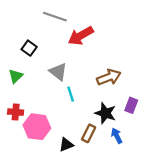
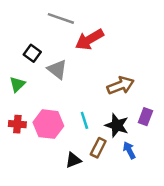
gray triangle: (58, 72) -> (57, 69), moved
cyan line: (71, 94) -> (84, 120), moved
pink hexagon: (37, 127) -> (48, 124), moved

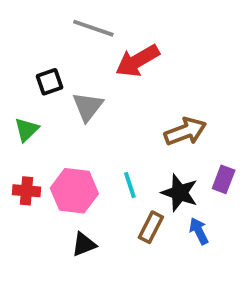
black square: (32, 53) -> (49, 82), turned 35
gray triangle: (57, 69) -> (88, 107), turned 30
black triangle: (73, 160) -> (84, 244), moved

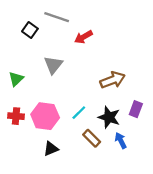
red arrow: (137, 61) -> (83, 37), size x0.7
black square: (49, 82) -> (30, 30), moved, turned -35
cyan line: (130, 185) -> (79, 113), turned 63
brown rectangle: (151, 227) -> (92, 138), turned -72

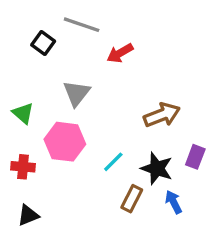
green triangle: (16, 79) -> (23, 113), turned -35
pink hexagon: (45, 116) -> (65, 142), moved
brown rectangle: (92, 138) -> (132, 199), turned 72
black triangle: (51, 149) -> (28, 215), moved

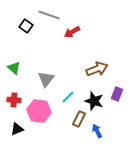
gray triangle: (77, 93) -> (46, 79), moved
pink hexagon: (65, 142) -> (39, 111), moved
blue arrow: (174, 202) -> (97, 131), moved

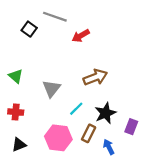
brown arrow: (97, 69) -> (95, 77), moved
purple rectangle: (117, 94) -> (131, 127), moved
black star: (94, 101) -> (105, 113), turned 30
pink hexagon: (39, 111) -> (58, 138), moved

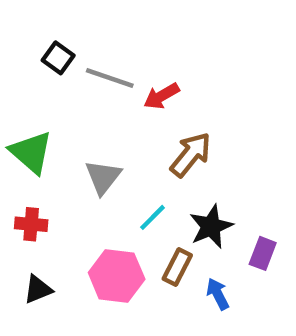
gray line: (55, 17) -> (110, 78), moved
red arrow: (81, 36) -> (161, 96), moved
green triangle: (16, 76) -> (31, 152), size x1.5
brown arrow: (95, 77) -> (191, 155), turned -30

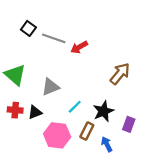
brown arrow: (191, 155) -> (120, 74), moved
gray triangle: (103, 177) -> (50, 87), turned 30
black triangle: (38, 289) -> (35, 112), moved

